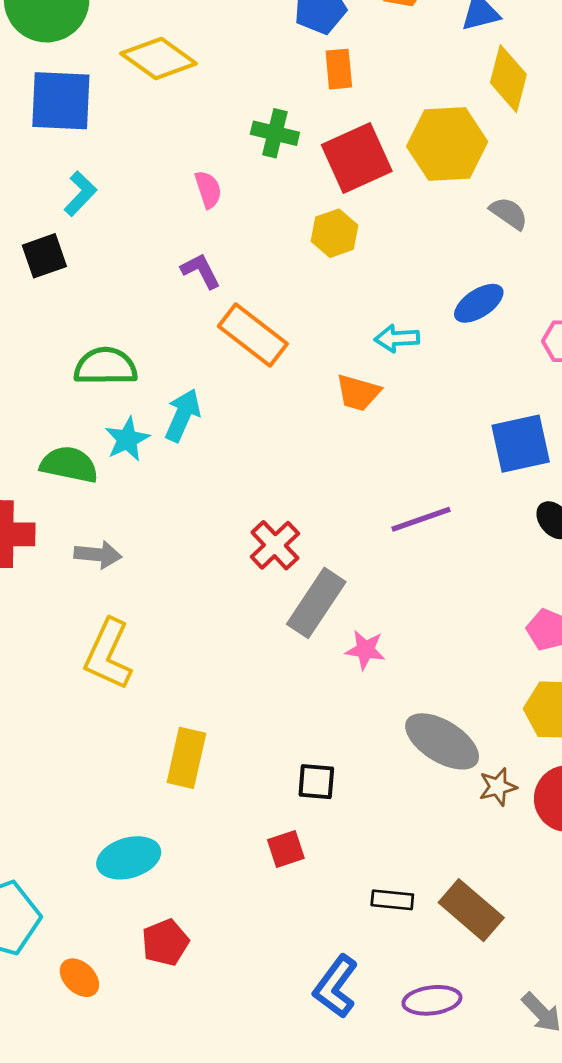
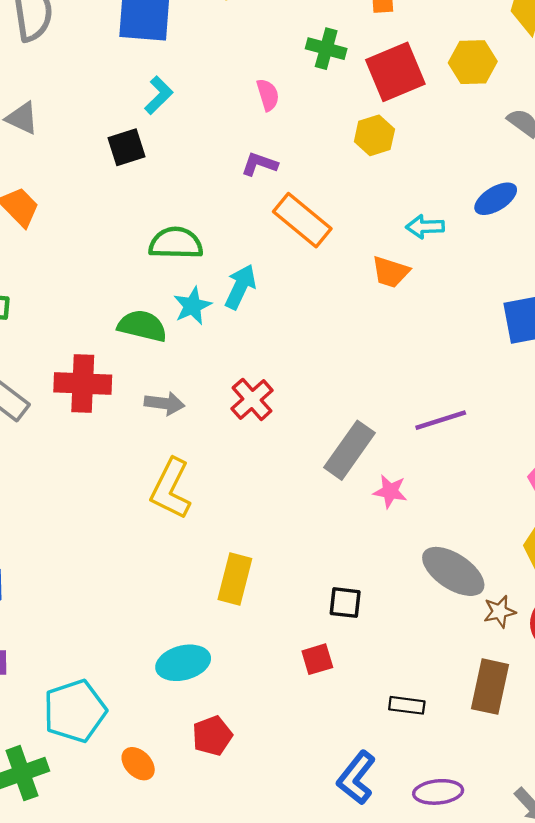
yellow hexagon: (447, 144) -> (473, 62), size x0.7
purple L-shape: (201, 271) -> (259, 164), turned -45
purple line: (421, 519) -> (441, 420), moved
red cross: (275, 545) -> (252, 399), moved
brown rectangle: (471, 910) -> (490, 687), moved, turned 60

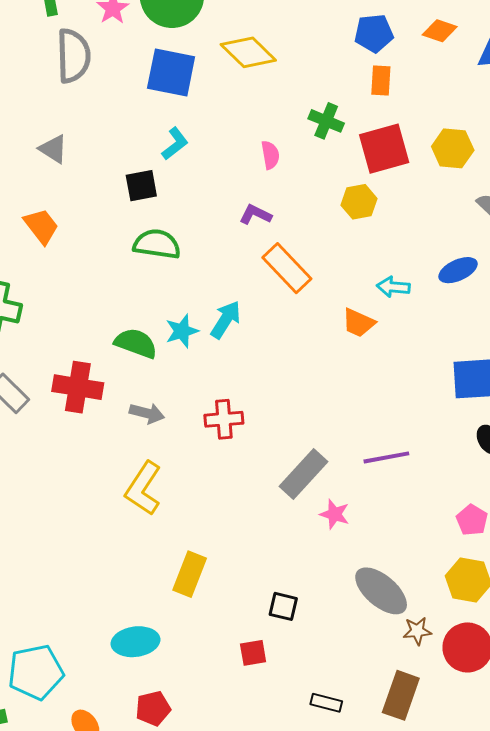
green semicircle: (176, 243) -> (157, 244), moved
red cross: (252, 399) -> (224, 419), turned 30

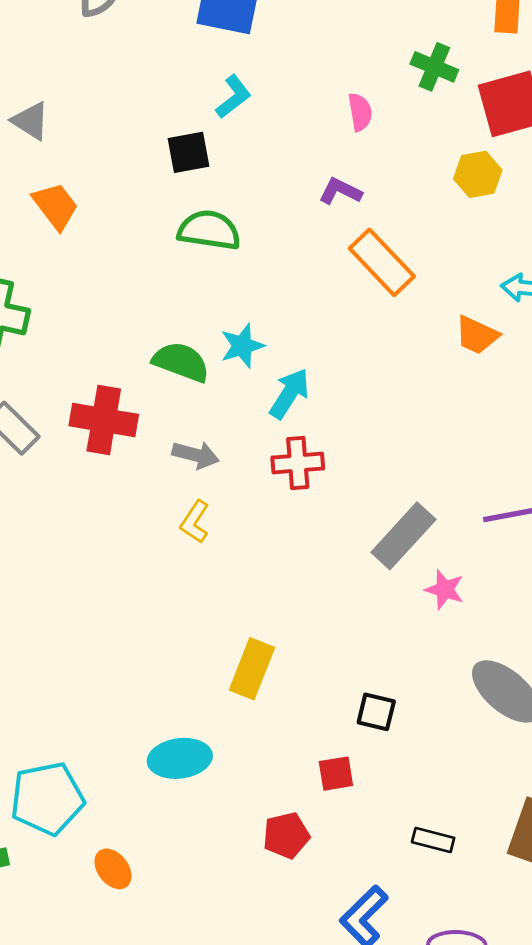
gray triangle: (53, 149) -> (31, 121), moved
cyan arrow: (226, 320) -> (289, 394), moved
yellow L-shape: (143, 488) -> (195, 522), moved, size x0.6
red pentagon: (153, 709) -> (286, 835), moved

